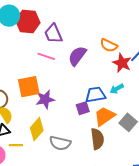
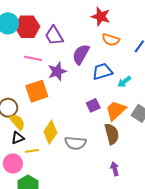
pink line: (46, 56) -> (33, 58), moved
red star: (122, 63) -> (101, 16), moved
blue trapezoid: (95, 95) -> (102, 72), moved
purple star: (45, 99) -> (57, 71), moved

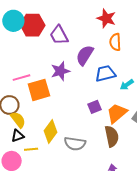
orange semicircle: (111, 40) -> (115, 42), turned 66
pink line: (33, 58) -> (21, 78), moved, turned -30

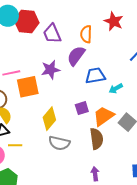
red star: (106, 18) -> (114, 21), moved
orange semicircle: (115, 42) -> (86, 34), moved
yellow diamond: (50, 132) -> (49, 119), moved

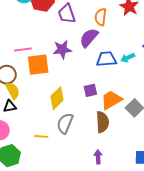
cyan arrow: (116, 89) -> (128, 58), moved
gray semicircle: (59, 143) -> (65, 123), turned 95
yellow line: (15, 145) -> (41, 136), moved

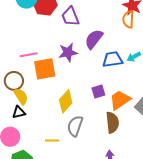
orange semicircle: (101, 17) -> (128, 19), moved

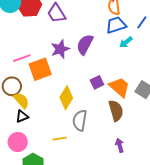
purple semicircle: (94, 39) -> (85, 44), moved
blue trapezoid: (113, 59) -> (116, 25), moved
orange trapezoid: (120, 100) -> (120, 87), turned 85

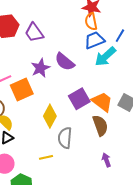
cyan arrow: (126, 42) -> (105, 57), size x1.6
purple semicircle: (85, 44) -> (65, 62), turned -75
purple square: (97, 82) -> (79, 99), size x1.5

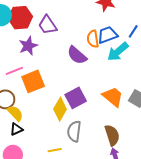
orange semicircle: (91, 21) -> (93, 39), moved
purple star: (40, 68) -> (28, 46), moved
purple square: (79, 99) -> (76, 98), moved
brown semicircle: (100, 125) -> (112, 135), moved

